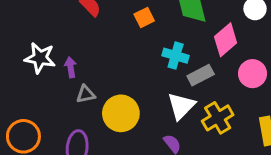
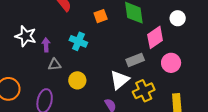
cyan cross: (176, 56) -> (78, 41), moved
yellow circle: (121, 113) -> (77, 80), size x0.7

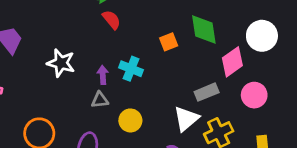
orange square: (101, 16) -> (169, 42), moved
white circle: (178, 18) -> (262, 36), size x1.5
purple arrow: (46, 45) -> (103, 75), moved

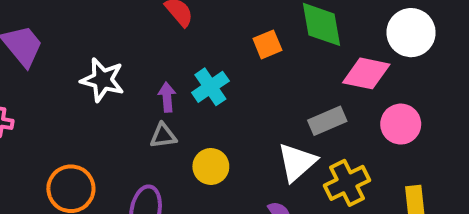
pink diamond: (232, 62) -> (366, 73), turned 48
cyan cross: (131, 69) -> (210, 87), turned 35

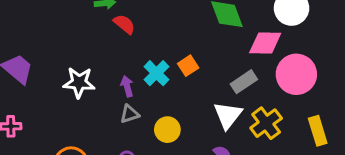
orange square: (267, 44) -> (188, 66), moved
pink circle: (401, 124) -> (296, 74), size x1.4

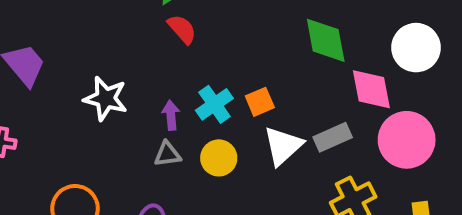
pink diamond: (265, 43) -> (371, 89), turned 68
white triangle: (228, 115) -> (283, 146), moved
yellow circle: (167, 130) -> (219, 158), moved

